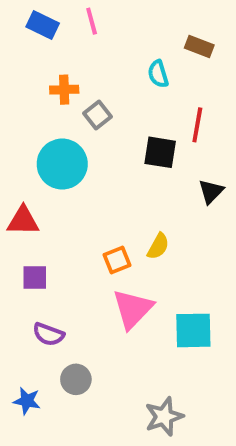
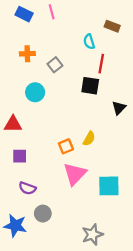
orange cross: (64, 90) -> (27, 54), moved
red line: (197, 125) -> (101, 64), moved
cyan circle: (62, 164) -> (35, 92), size x0.7
blue star: (27, 401) -> (15, 226), size x1.5

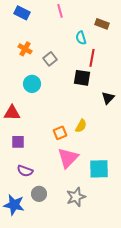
pink line: (52, 12) -> (60, 11), moved
orange cross: (27, 54) -> (25, 49), turned 32
gray star: (92, 234) -> (76, 197), moved

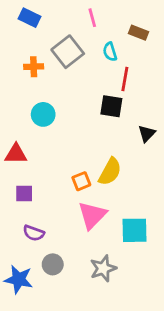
pink line: (60, 11) -> (92, 18), moved
orange cross: (25, 49) -> (34, 67), turned -32
gray square: (50, 59) -> (68, 52), moved, size x1.6
yellow semicircle: (81, 126) -> (110, 172), size x1.5

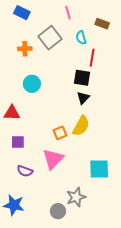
black triangle: (147, 134) -> (83, 98), moved
pink triangle: (92, 215) -> (53, 159), moved
gray circle: (53, 264) -> (58, 211), moved

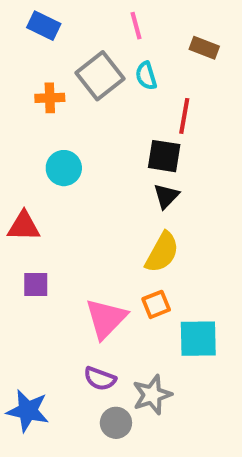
cyan semicircle: (81, 38) -> (146, 76), moved
orange square: (60, 133) -> (156, 304), moved
purple semicircle: (25, 171) -> (100, 379), moved

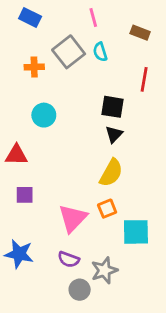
red line: (184, 116) -> (144, 79), moved
blue star: (28, 411) -> (19, 254), moved

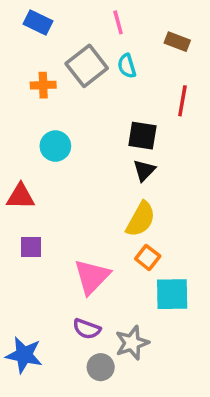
orange square: (107, 209) -> (148, 257), moved, turned -30
blue star: (19, 254) -> (24, 355), moved

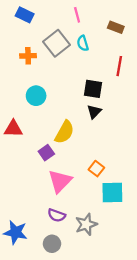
yellow semicircle: (141, 219) -> (65, 132), moved
purple square: (31, 247) -> (46, 153), moved, turned -35
gray circle: (101, 367) -> (52, 244), moved

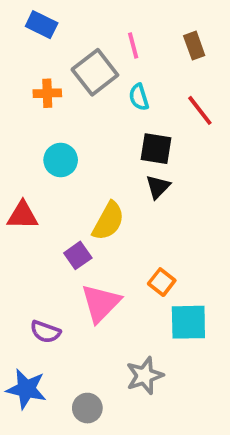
pink line: (77, 15) -> (133, 46), moved
brown rectangle: (116, 27) -> (194, 46), turned 49
cyan semicircle: (83, 43) -> (139, 97), moved
red line: (119, 66) -> (200, 110), turned -48
purple semicircle: (57, 215) -> (45, 332), moved

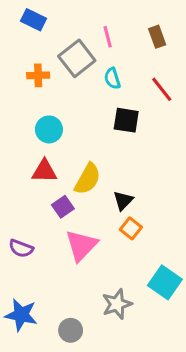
black triangle: (158, 187) -> (123, 201), moved
red triangle: (22, 215) -> (44, 171), moved
cyan square: (188, 322) -> (165, 282), moved, turned 36
purple semicircle: (45, 332) -> (21, 248), moved

